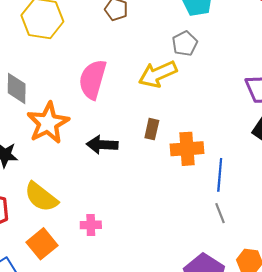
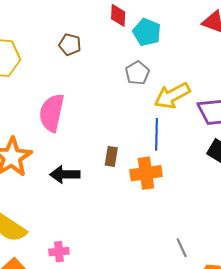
yellow arrow: (158, 74) -> (172, 96), moved
blue line: (220, 175) -> (157, 134), moved
gray line: (220, 213) -> (182, 248), moved

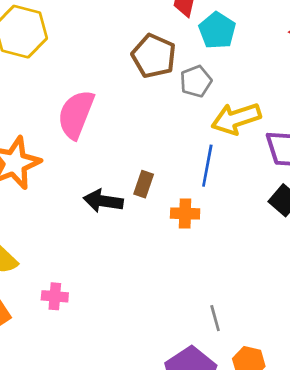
brown pentagon: (70, 45) -> (154, 56), moved, size x1.5
orange cross: (146, 173) -> (185, 213), size x0.7
black arrow: (65, 174) -> (103, 201), moved

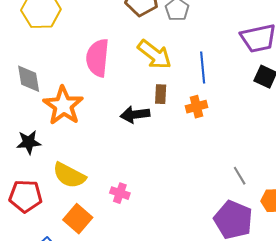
yellow arrow: (236, 119) -> (155, 55), moved, turned -108
pink cross: (55, 296) -> (120, 193), turned 30

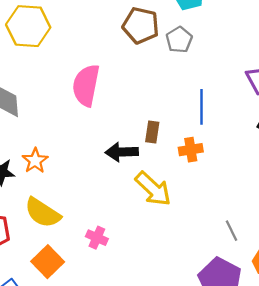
yellow arrow: (155, 55) -> (153, 189), moved
orange star: (63, 106) -> (35, 161), moved, size x0.6

